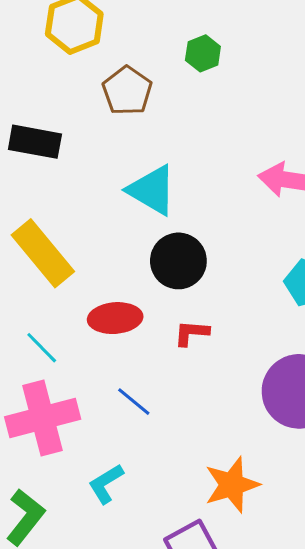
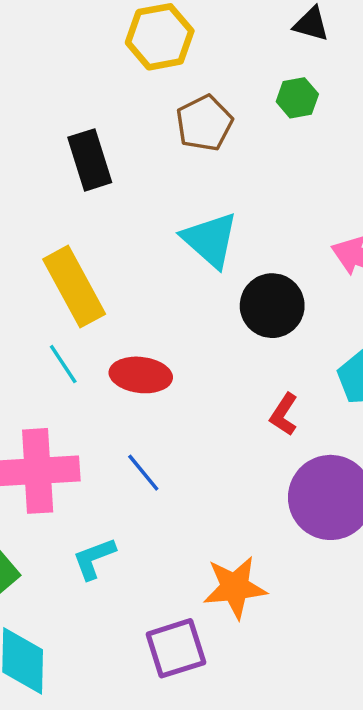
black rectangle: (35, 142) -> (90, 160), turned 51
black circle: (178, 261) -> (272, 306), moved
red L-shape: (191, 333) -> (284, 414), moved, turned -72
cyan line: (42, 348) -> (63, 364), moved

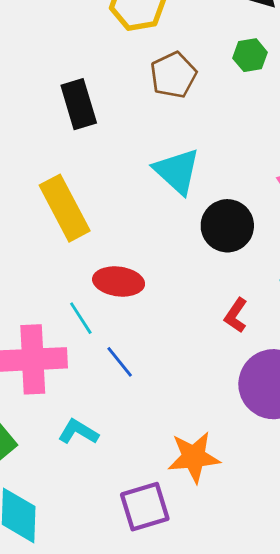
cyan line: (63, 364) -> (81, 318), moved
cyan L-shape: (94, 558) -> (78, 432), turned 51

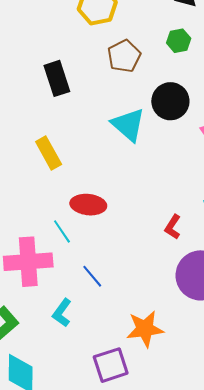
yellow rectangle: (65, 208) -> (49, 153), size x0.7
black circle: (227, 226) -> (170, 101), moved
blue line: (120, 362) -> (92, 276), moved
cyan L-shape: (78, 432) -> (62, 313), turned -84

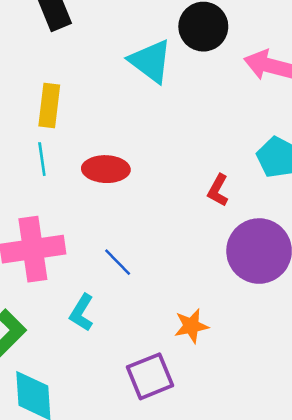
yellow rectangle: (49, 153) -> (49, 106), turned 40
cyan line: (62, 231) -> (42, 159), moved, turned 30
orange star: (145, 329) -> (191, 326), size x0.7

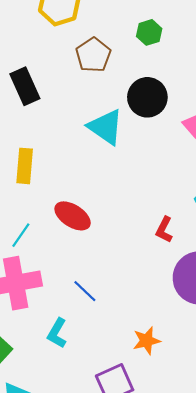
cyan line: (42, 159) -> (21, 235), moved, turned 45
red ellipse: (106, 169) -> (73, 216), turned 33

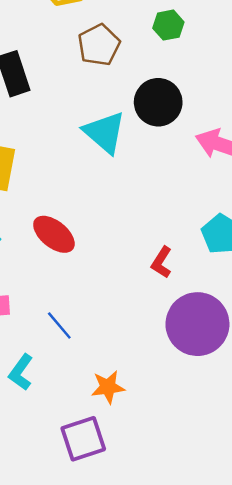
orange star: (147, 341) -> (108, 387), moved

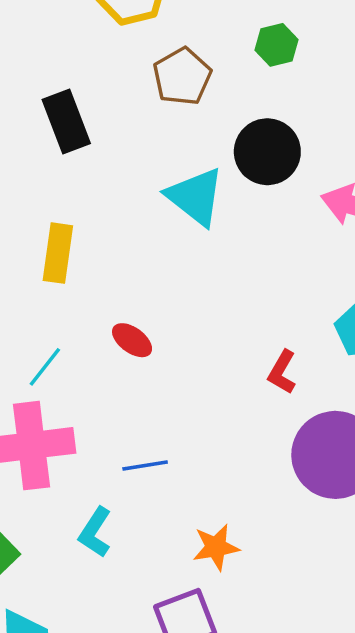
red ellipse: (54, 234) -> (132, 340), size x0.7
blue line: (59, 326) -> (145, 466), turned -56

